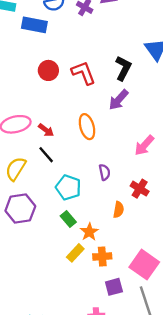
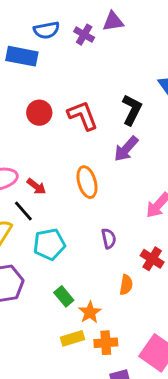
black line: (46, 155) -> (23, 211), moved
cyan pentagon: (68, 187) -> (49, 244), moved, turned -30
yellow rectangle: (75, 253) -> (73, 338), turned 30

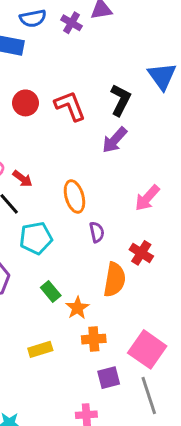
orange ellipse: (87, 182) -> (74, 196), moved
orange semicircle: (126, 285) -> (115, 280), size x1.6
yellow rectangle: (73, 338) -> (40, 349), moved

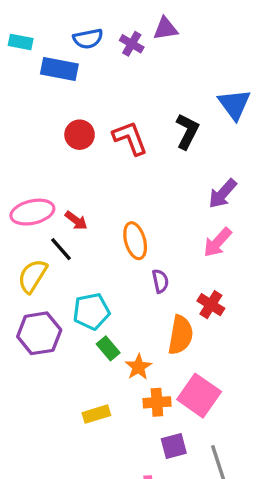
purple arrow: (115, 140) -> (223, 194), moved
cyan pentagon: (36, 238) -> (91, 311), moved
pink square: (147, 349) -> (199, 396), moved

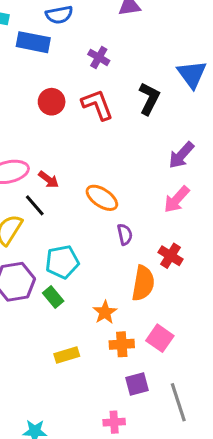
purple cross: (132, 44) -> (99, 57), moved
orange ellipse: (135, 241) -> (102, 198), turned -40
green rectangle: (108, 348) -> (53, 297), moved
pink square: (199, 396) -> (160, 338), size x0.7

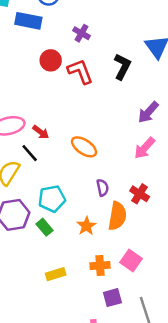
red circle: (52, 102) -> (51, 60), moved
purple semicircle: (125, 234) -> (103, 188), moved
orange star: (105, 312) -> (86, 226), moved

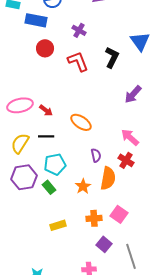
red circle: (51, 60) -> (45, 48), moved
pink arrow: (145, 148) -> (130, 137), moved, turned 90
black line: (30, 153) -> (46, 136), moved, turned -49
purple square: (112, 298) -> (104, 244), turned -35

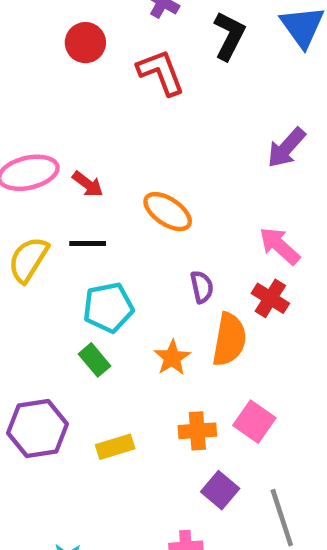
black L-shape: (112, 57) -> (229, 36), moved
purple hexagon: (24, 177) -> (37, 429), moved

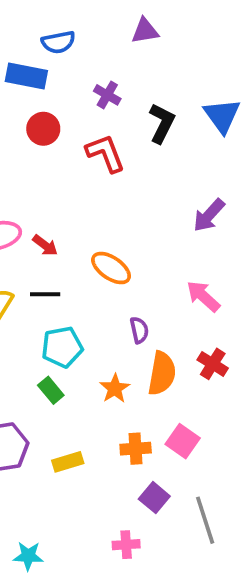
red cross: (270, 298) -> (213, 364), moved

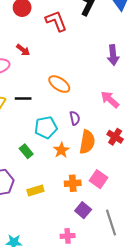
purple arrow: (209, 215) -> (113, 55), turned -48
red arrow: (45, 245) -> (23, 50), moved
cyan pentagon: (62, 347) -> (46, 127), moved

